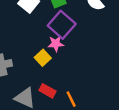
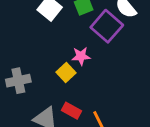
purple square: (62, 25) -> (107, 26), moved

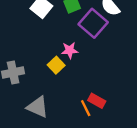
red rectangle: (71, 111) -> (97, 101), moved

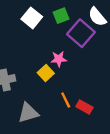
gray triangle: (38, 107) -> (28, 113), turned -40
orange line: (86, 108) -> (66, 100), moved

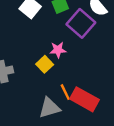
red rectangle: (84, 107) -> (84, 99), size x1.6
gray triangle: (28, 113) -> (49, 108), moved

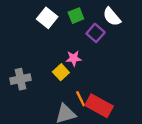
purple square: (81, 23) -> (96, 33), size x0.7

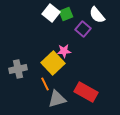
white square: (47, 18) -> (51, 13), moved
yellow square: (61, 72) -> (53, 63), size x1.6
orange line: (81, 99) -> (45, 84), moved

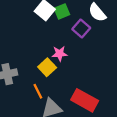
yellow square: (53, 63) -> (47, 67), size x0.7

